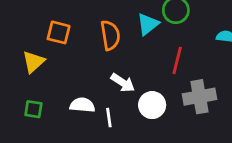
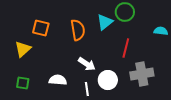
white line: (109, 118) -> (87, 89), moved

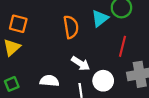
orange square: (41, 28) -> (18, 24), moved
green square: (23, 83) -> (12, 84), turned -32

